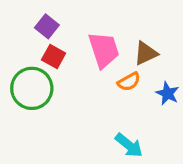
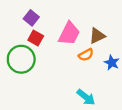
pink trapezoid: (104, 50) -> (69, 34), turned 45

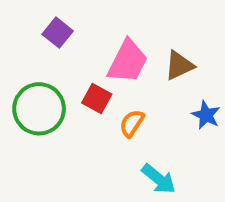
red square: (36, 38) -> (97, 99), moved
orange semicircle: (86, 55) -> (132, 123), moved, turned 152

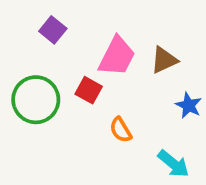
orange semicircle: (132, 123) -> (121, 130), moved, turned -64
cyan arrow: (159, 179) -> (173, 164), moved

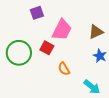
purple square: (53, 30) -> (37, 13), moved, turned 32
brown triangle: (164, 60) -> (96, 32), moved

